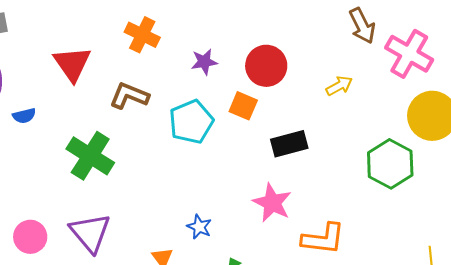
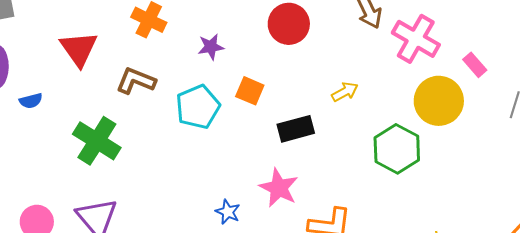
red circle: (266, 66) -> (289, 24), moved
yellow arrow: (339, 86) -> (345, 92), moved
blue star: (199, 227) -> (228, 212), moved

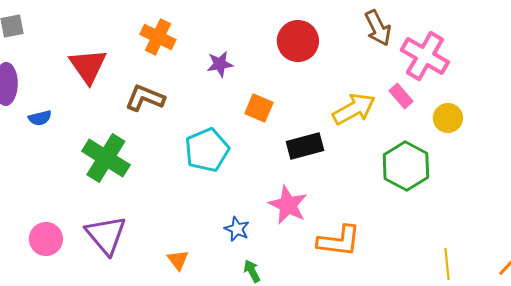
pink rectangle: (475, 65) -> (401, 96), moved
yellow arrow: (345, 92) -> (354, 109), size x1.6
yellow circle: (439, 101) -> (448, 118), size x0.6
cyan pentagon: (198, 107) -> (207, 150), moved

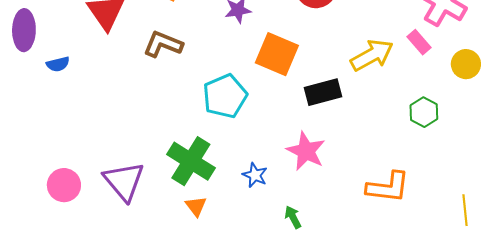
orange square: (259, 108) -> (277, 54), size x1.5
green cross: (106, 158) -> (191, 161), moved
green hexagon: (406, 166) -> (424, 112), size x0.6
orange L-shape: (339, 241) -> (388, 187), moved
green arrow: (252, 271) -> (293, 217), moved

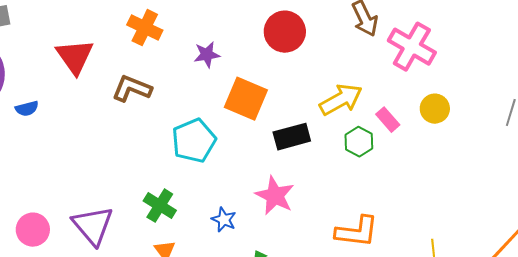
pink rectangle: (419, 42) -> (388, 120), moved
green hexagon: (424, 112) -> (359, 142), moved
green cross: (191, 161) -> (160, 206), size x0.7

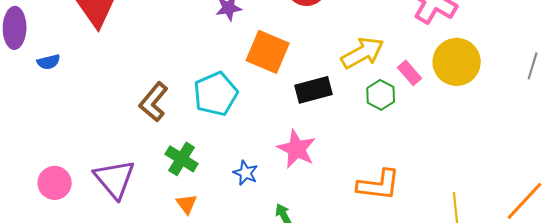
brown L-shape: (132, 89) -> (154, 102), moved, turned -72
yellow circle: (435, 109) -> (457, 62), size x1.6

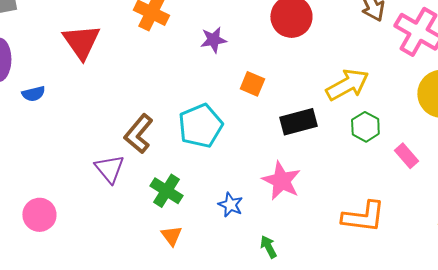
orange square: (268, 52) -> (252, 84), size x0.6
pink rectangle: (410, 73) -> (406, 156), moved
purple triangle: (115, 179) -> (109, 169), moved, size x0.7

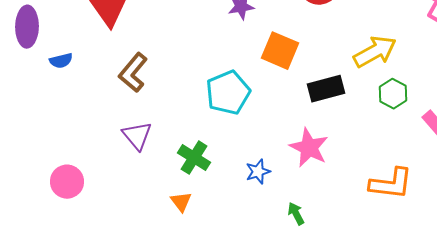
orange square: (252, 84) -> (280, 51), size x1.5
brown L-shape: (138, 134) -> (133, 73), moved
blue star: (230, 205) -> (258, 172), turned 30
orange triangle: (171, 236) -> (181, 202), moved

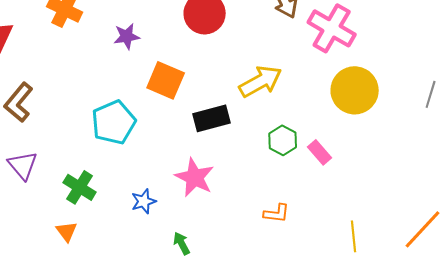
green hexagon: (393, 94) -> (283, 140), moved
orange L-shape: (391, 184) -> (277, 213), size x0.6

